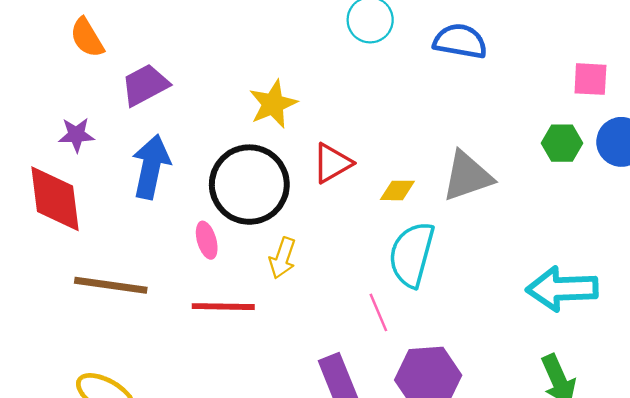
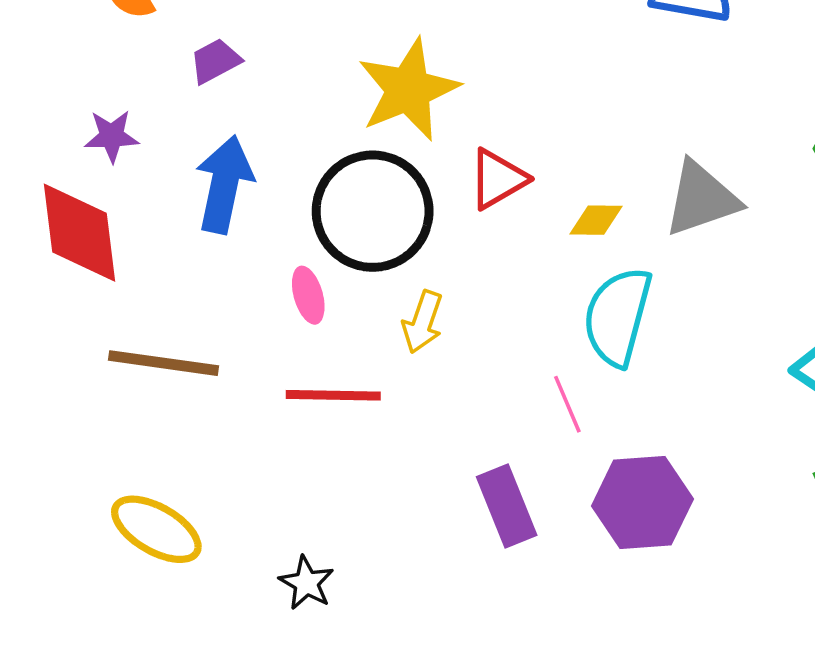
purple trapezoid: (145, 85) -> (215, 61), size x0.7
yellow star: (273, 104) -> (408, 90), size x1.4

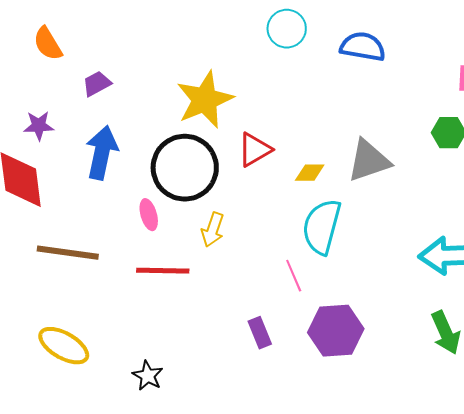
purple rectangle: (507, 506) -> (260, 333), size x0.7

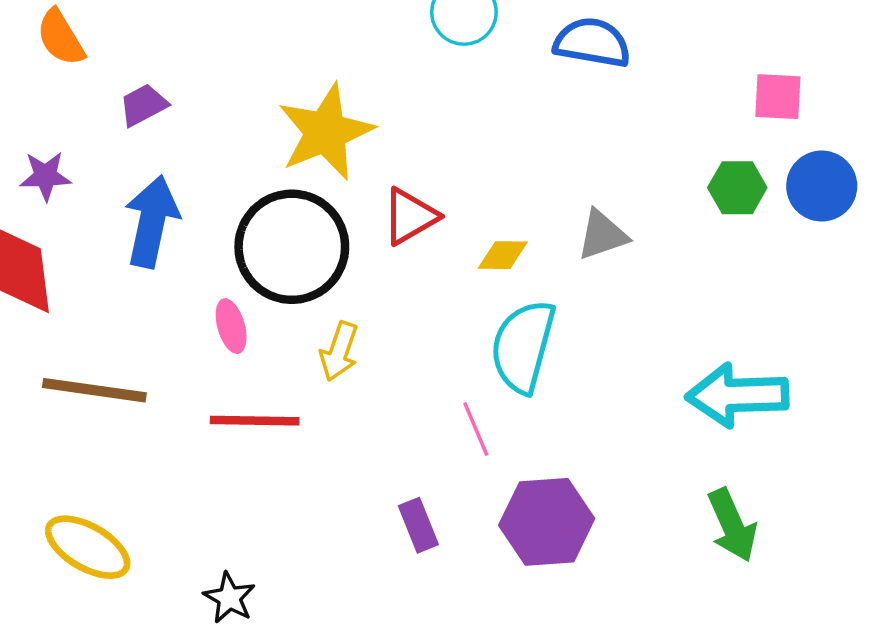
gray triangle: (369, 161) -> (602, 235), size x0.7

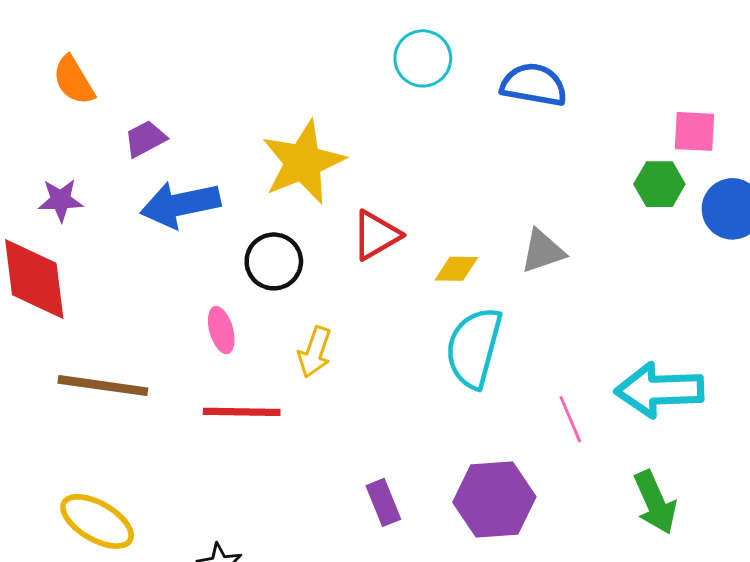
green hexagon: (737, 188) -> (659, 184), moved
blue arrow: (152, 221) -> (180, 204), moved, turned -114
black circle: (292, 247) -> (274, 261), size x0.6
pink line: (476, 429) -> (570, 419), moved

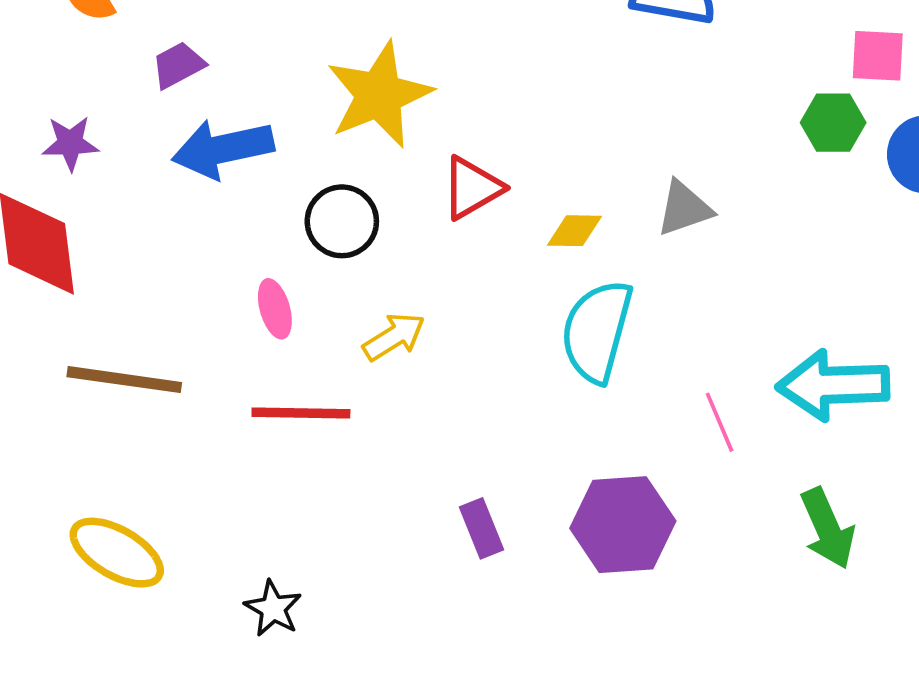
yellow arrow: (315, 352) -> (394, 337), turned -141

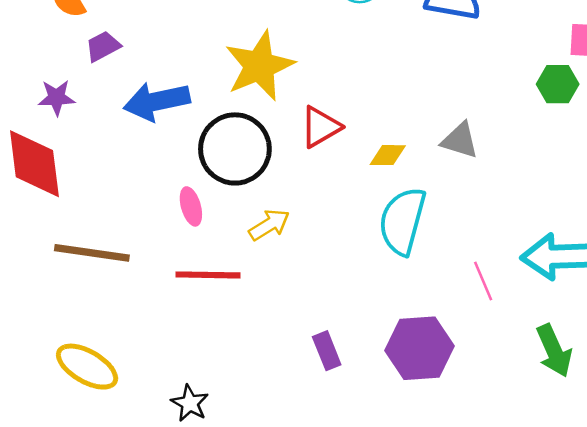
purple trapezoid: (178, 65) -> (103, 46), moved
gray triangle: (684, 208) -> (460, 140), turned 36
black circle: (342, 221) -> (235, 149), size x1.5

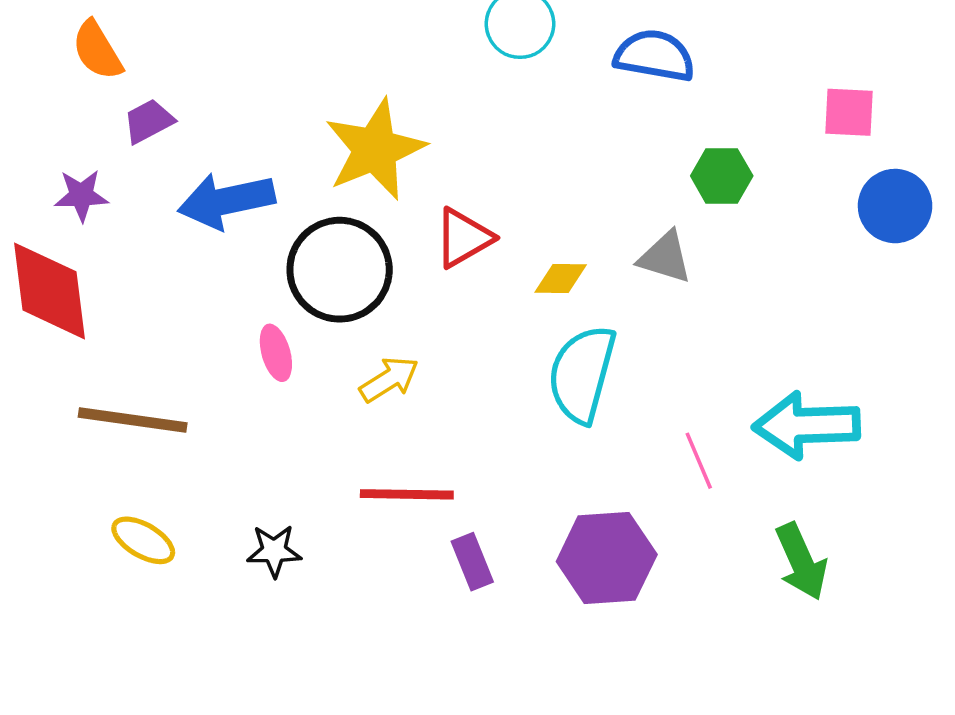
green hexagon: (558, 84) -> (722, 176), moved
red line: (208, 275) -> (407, 494), moved
yellow ellipse: (87, 367) -> (143, 540), moved, size x0.7
black star: (190, 403) -> (274, 551), moved, turned -30

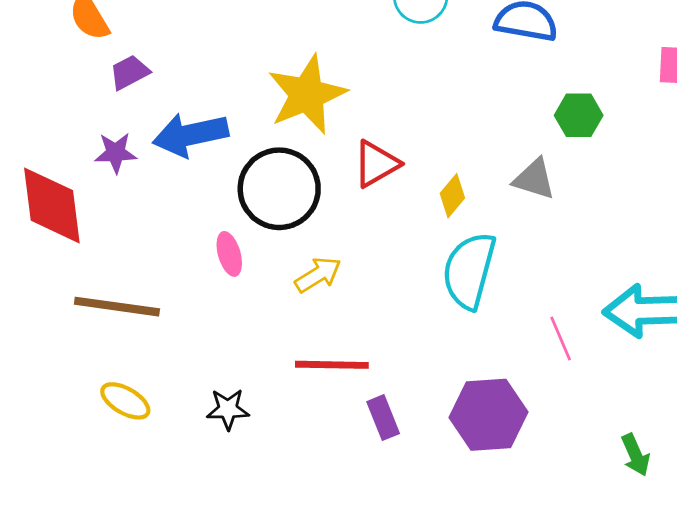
purple star: (81, 195) -> (116, 153), moved
yellow diamond: (561, 279) -> (452, 196), turned -51
green arrow: (801, 562) -> (635, 455), moved, size x0.7

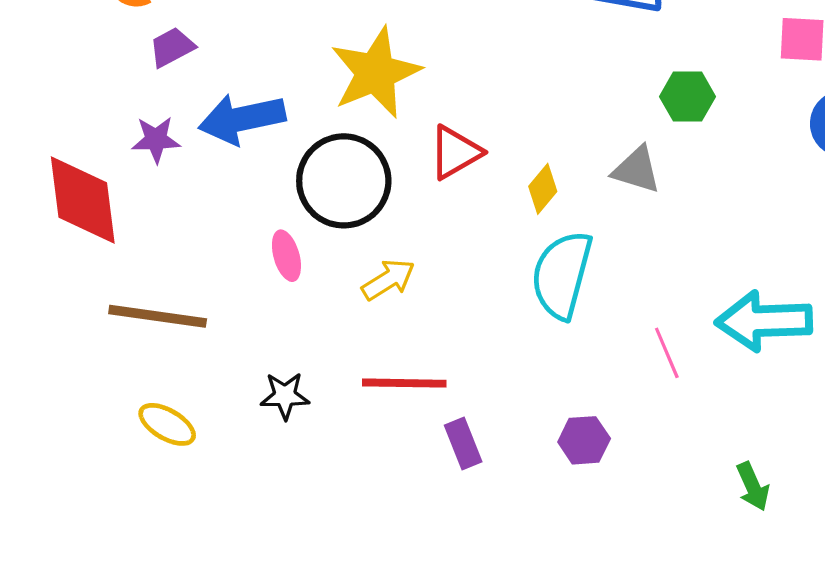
black star: (228, 409) -> (285, 396), moved
purple hexagon: (488, 415) -> (584, 440), size x0.6

